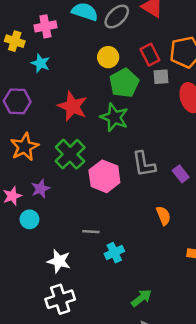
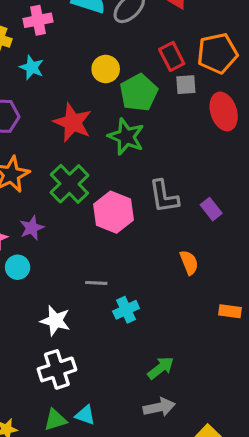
yellow circle: (108, 57) -> (106, 69), moved

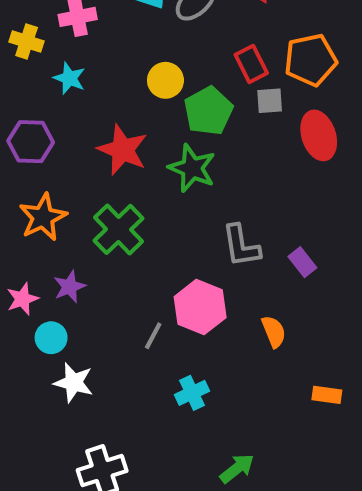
pink hexagon: (114, 212) -> (200, 307), moved
gray line: (96, 283) -> (153, 336), moved, turned -65
white star: (55, 321) -> (74, 383), moved

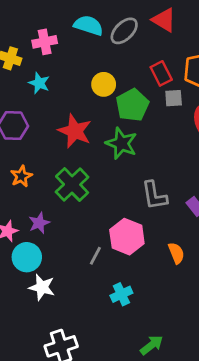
orange star: (43, 217) -> (21, 176), size x0.7
cyan circle: (51, 338) -> (27, 257), size x1.4

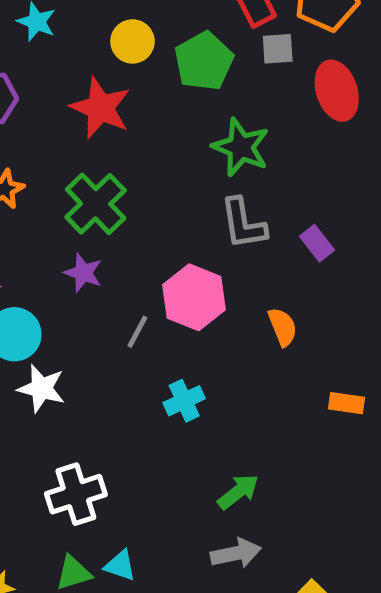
yellow circle: (104, 84) -> (132, 41), moved
green star: (121, 143) -> (241, 147), moved
purple star: (39, 223) -> (83, 273), moved, turned -30

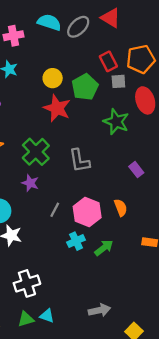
red star: (100, 108) -> (57, 108), moved
green star: (241, 147) -> (116, 122), moved
gray L-shape: (243, 224) -> (79, 161), moved
pink hexagon: (194, 297) -> (87, 212), moved
green arrow: (238, 492) -> (104, 248), moved

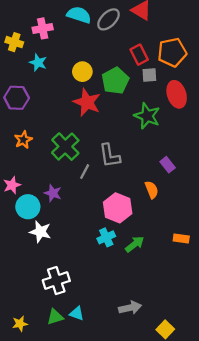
purple star: (30, 183) -> (53, 193), moved
orange semicircle: (121, 208) -> (152, 190), moved
gray line: (55, 210) -> (85, 172), moved

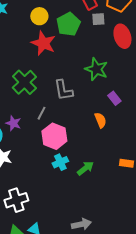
green star: (147, 116) -> (96, 69), moved
gray line: (85, 172) -> (41, 113), moved
pink hexagon: (118, 208) -> (54, 136), moved

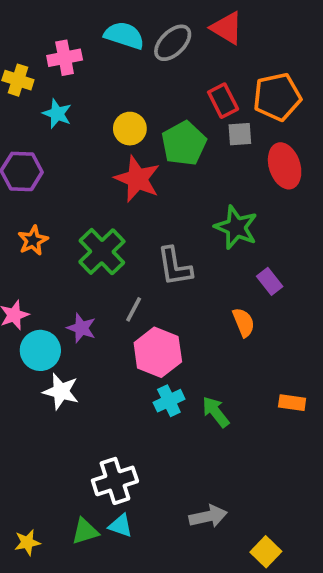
green arrow: (85, 168) -> (216, 412), turned -90
white cross: (16, 200) -> (115, 481), moved

